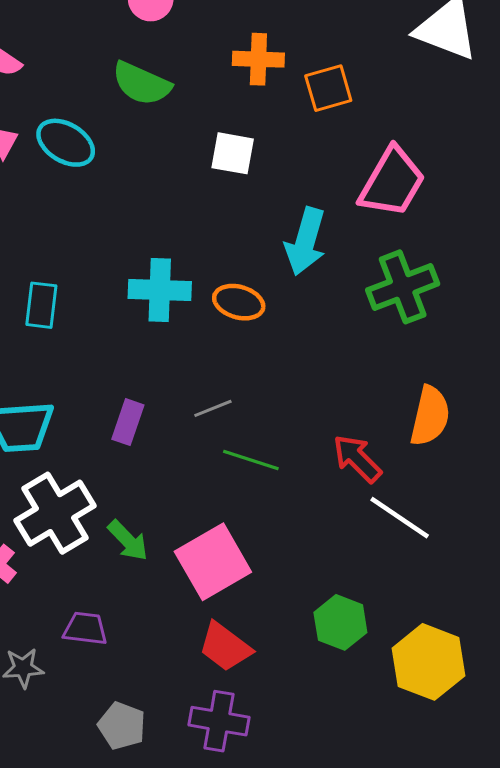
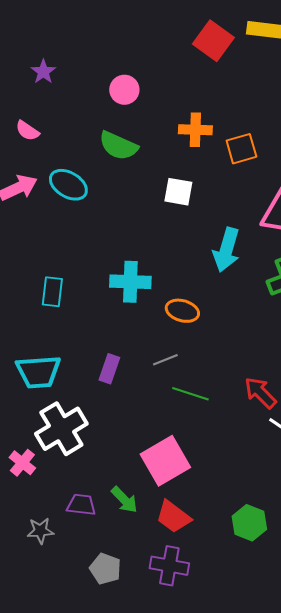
orange ellipse: (239, 302) -> (182, 311), moved
green arrow: (128, 540) -> (124, 500), moved
green hexagon: (340, 622) -> (249, 523), moved

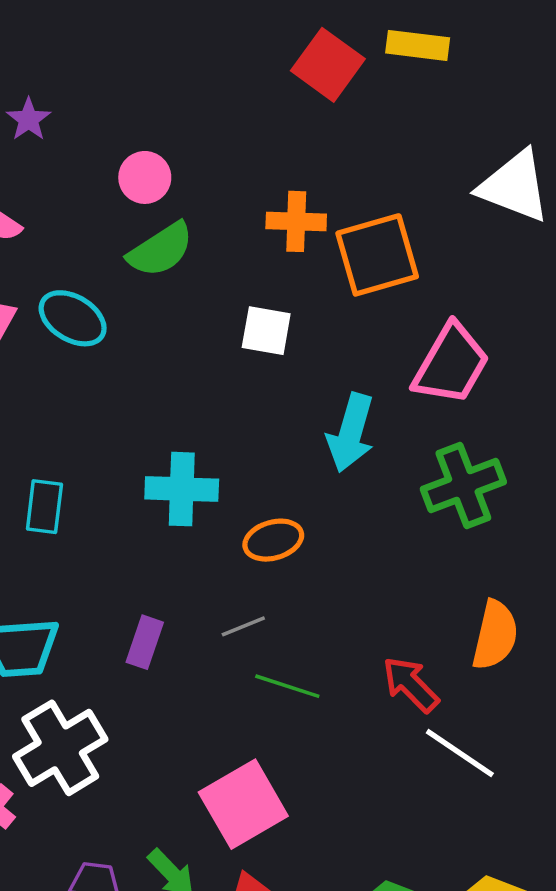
pink circle: (124, 90) -> (145, 177), moved
green semicircle: (118, 146) -> (161, 250), turned -57
orange square: (241, 149) -> (377, 255), size x1.5
orange ellipse: (182, 311) -> (273, 540), turned -32

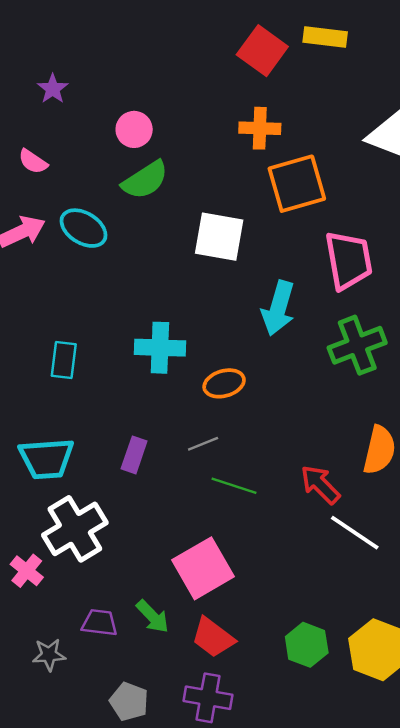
orange cross: (296, 221) -> (260, 128), moved
white square: (266, 331) -> (219, 237), size x1.4
pink trapezoid: (451, 364) -> (349, 260), turned -40

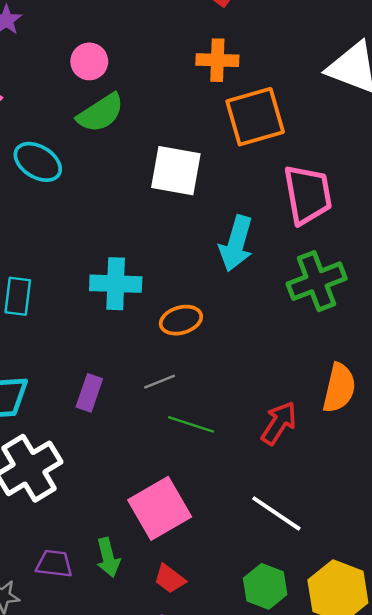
red arrow: (320, 485) -> (279, 423), turned 78
white line: (355, 533) -> (276, 513), moved
green arrow: (153, 616) -> (108, 557), turned 30
red trapezoid: (213, 637) -> (170, 579), size x0.7

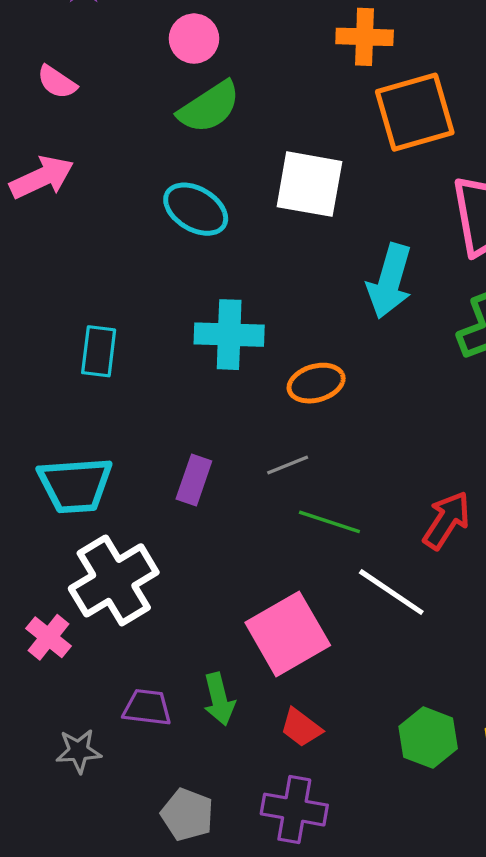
cyan ellipse: (38, 162) -> (196, 209), moved
white line: (276, 513) -> (391, 592), moved

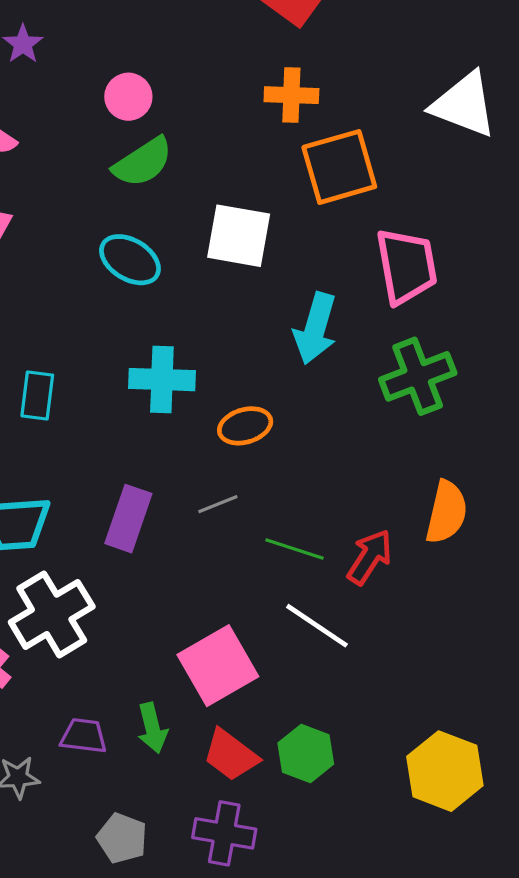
purple rectangle: (194, 480) -> (128, 519), size x1.4
green line: (329, 522) -> (295, 549), moved
red trapezoid: (301, 728) -> (231, 755), size x1.4
green hexagon: (428, 738) -> (306, 753), moved

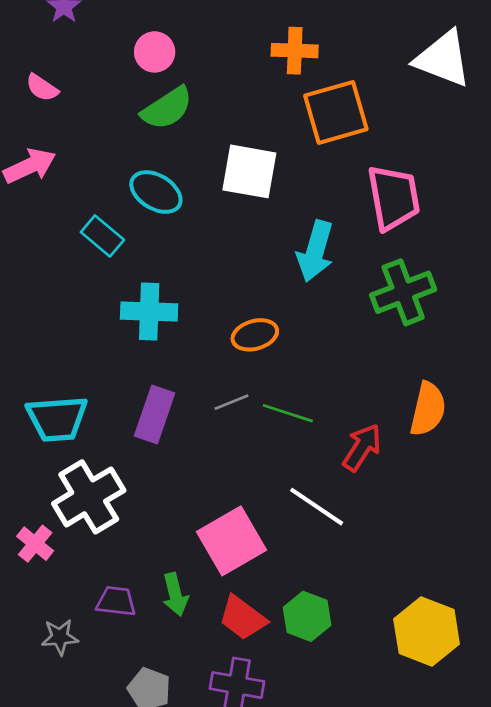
cyan cross: (162, 380) -> (149, 312), moved
cyan rectangle: (37, 396) -> (102, 236), moved, turned -57
green line: (295, 549) -> (288, 413), moved

